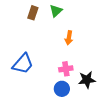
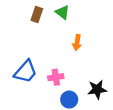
green triangle: (56, 11) -> (62, 12), turned -40
pink cross: (66, 69) -> (56, 77), moved

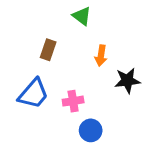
brown rectangle: (37, 15) -> (48, 50), moved
black star: (97, 89) -> (127, 81), moved

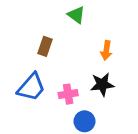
orange arrow: (101, 56) -> (106, 50), moved
black star: (127, 81) -> (102, 84), moved

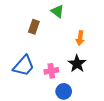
brown rectangle: (45, 46) -> (34, 27), moved
black star: (102, 84) -> (77, 64), turned -30

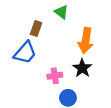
orange arrow: (80, 38) -> (86, 41), size x1.6
blue trapezoid: (24, 66) -> (25, 53), moved

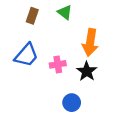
brown rectangle: (36, 29) -> (32, 16), moved
pink cross: (55, 76) -> (58, 64), moved

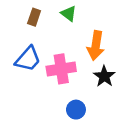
pink cross: (58, 64) -> (61, 69), size x1.6
black star: (87, 71) -> (104, 76), moved

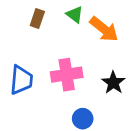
orange arrow: (96, 45) -> (104, 29), moved, turned -60
blue trapezoid: (28, 59) -> (21, 80), moved, turned -36

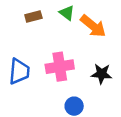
brown rectangle: (37, 19) -> (33, 16), turned 56
black star: (113, 83) -> (102, 74), turned -30

